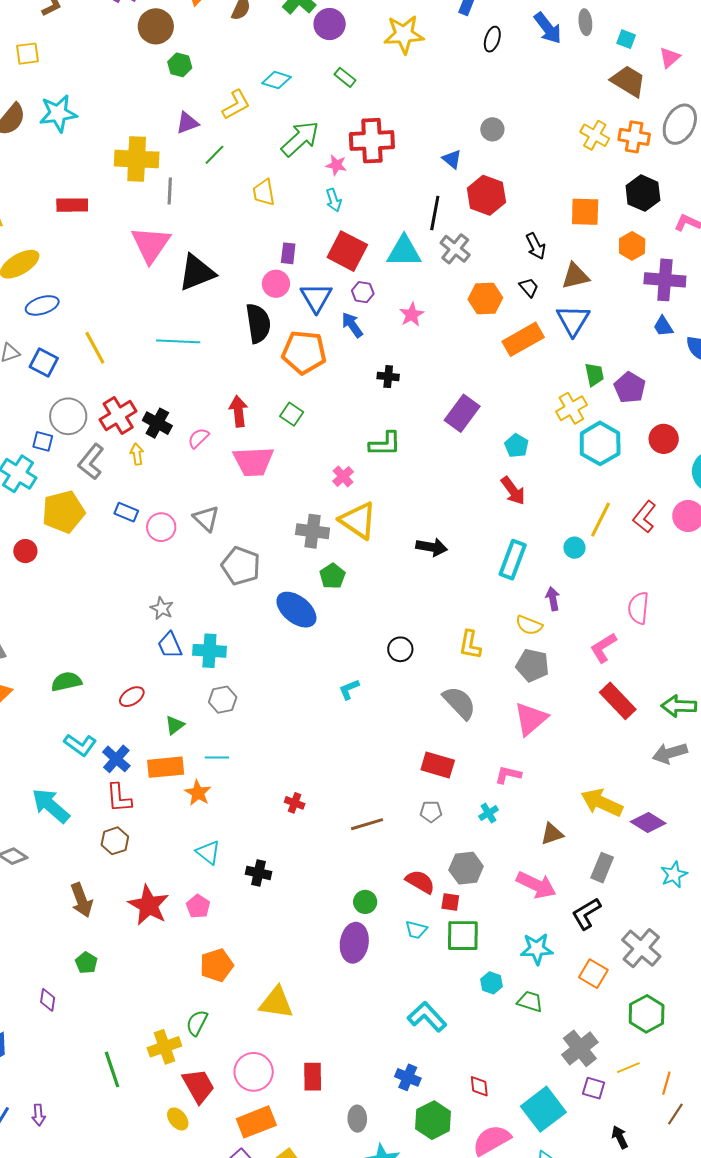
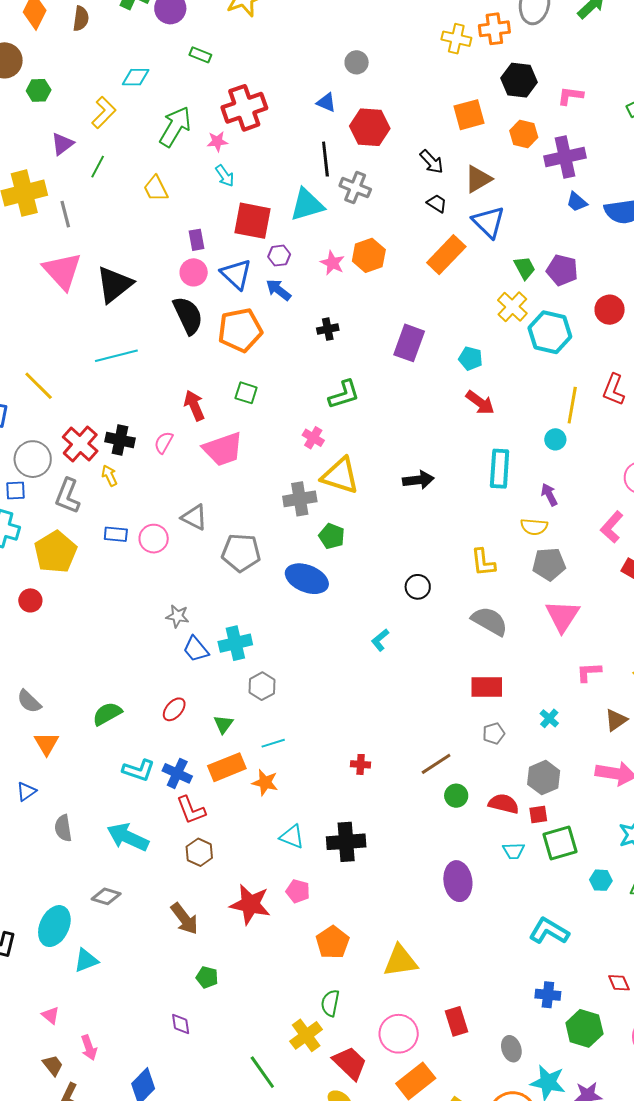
orange hexagon: (485, 299) -> (369, 255), moved
pink L-shape: (508, 775) -> (589, 672), moved
black cross: (258, 873) -> (346, 842), size x1.5
green circle: (365, 902) -> (456, 796), moved

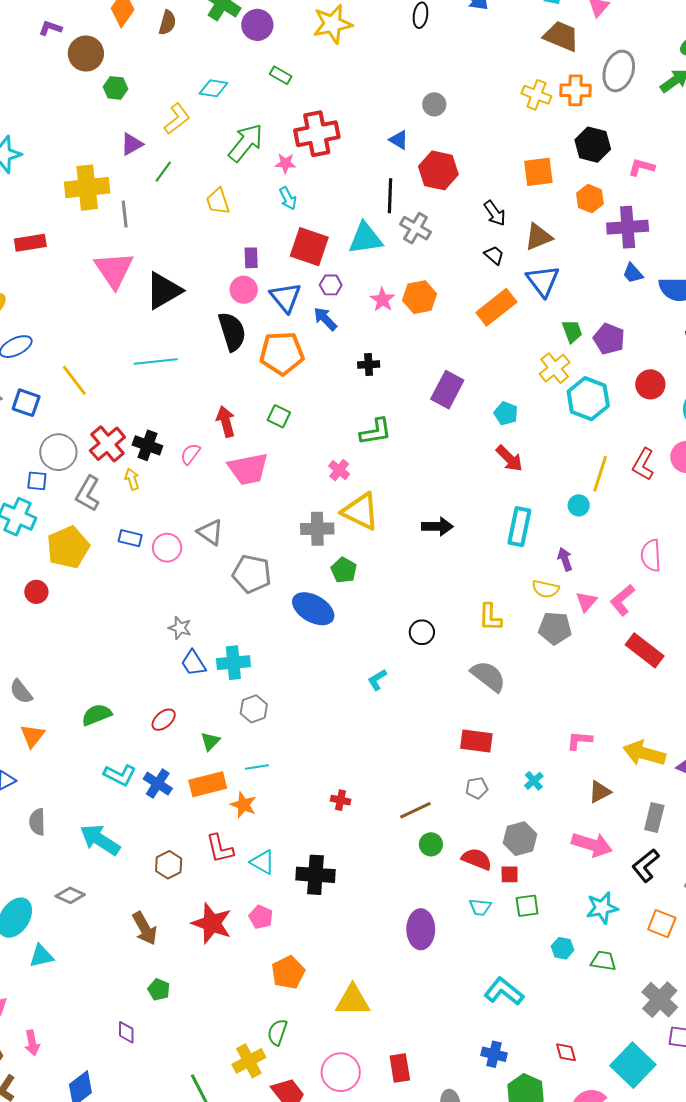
pink triangle: (563, 616) -> (586, 602), moved, size x0.6
red L-shape: (191, 810) -> (220, 848), moved
green square: (560, 843) -> (527, 906), size x0.7

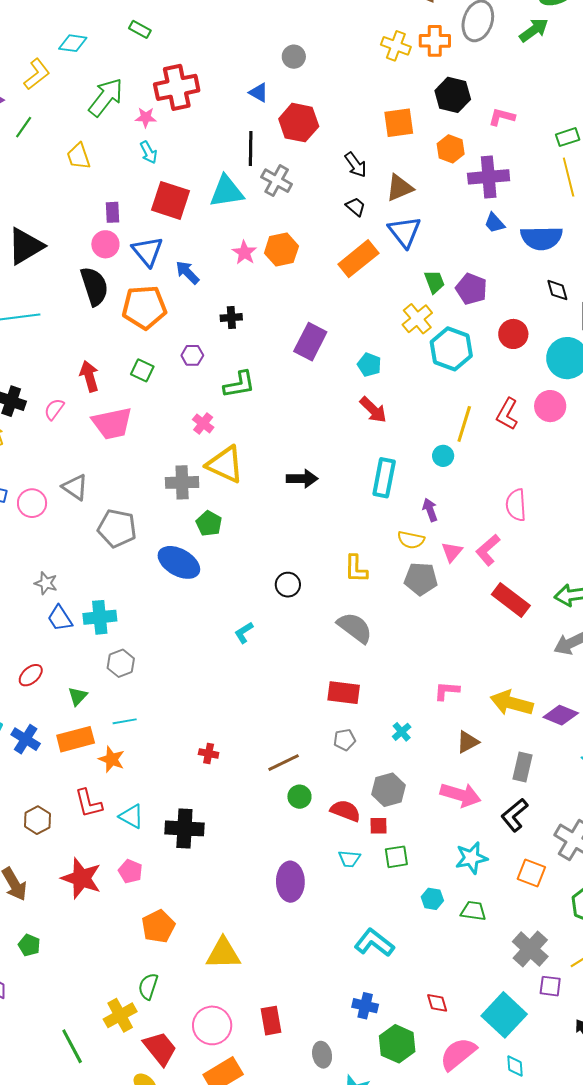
purple hexagon: (331, 285) -> (192, 355), moved

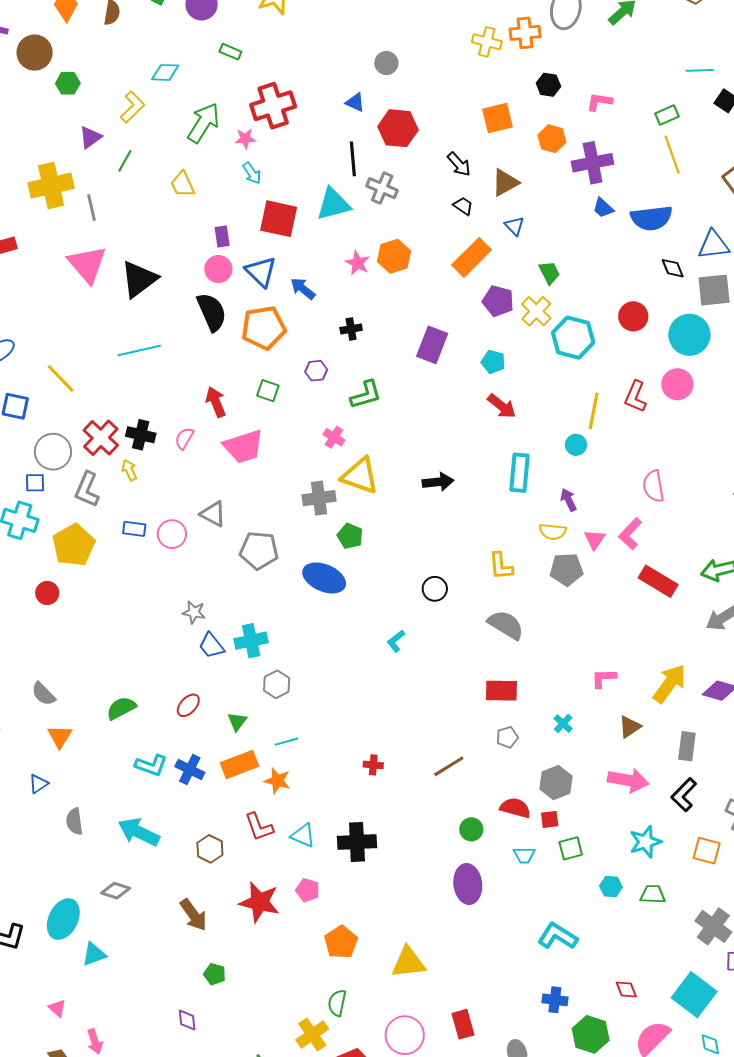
black hexagon: (453, 95) -> (548, 85), size x0.7
blue triangle: (404, 232) -> (515, 226), size x0.6
purple pentagon: (471, 289) -> (498, 301), moved
yellow arrow: (512, 703) -> (670, 684), turned 117
green circle: (299, 797) -> (471, 829), moved

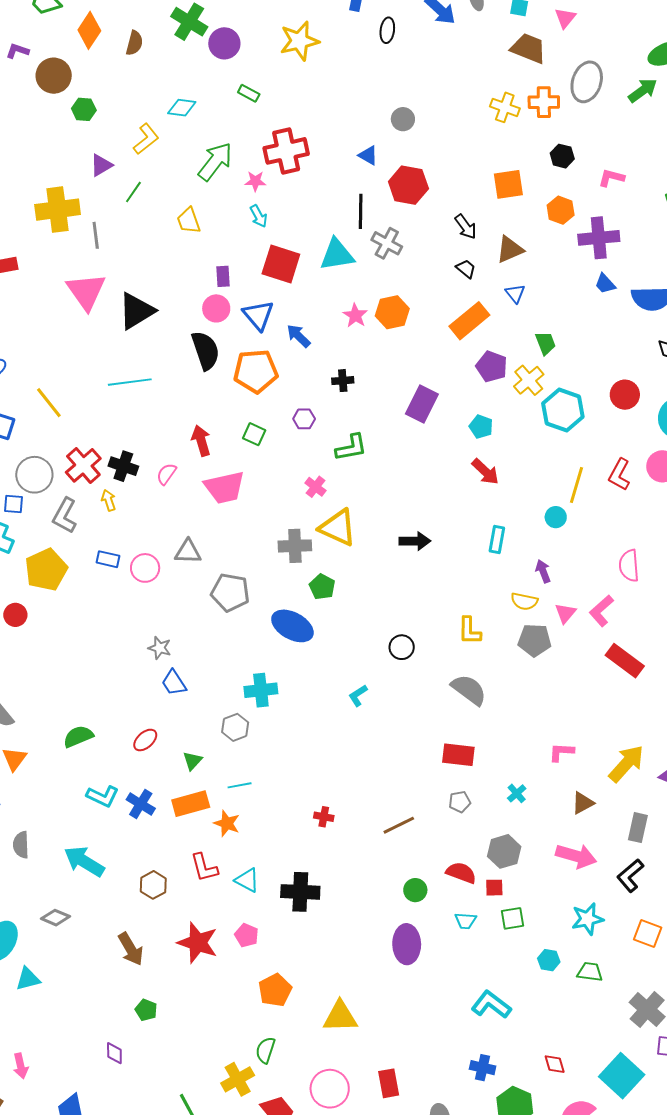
cyan rectangle: (519, 473) -> (497, 540), size x0.7
gray triangle: (213, 514) -> (188, 552), turned -32
cyan cross: (251, 641) -> (261, 690), moved

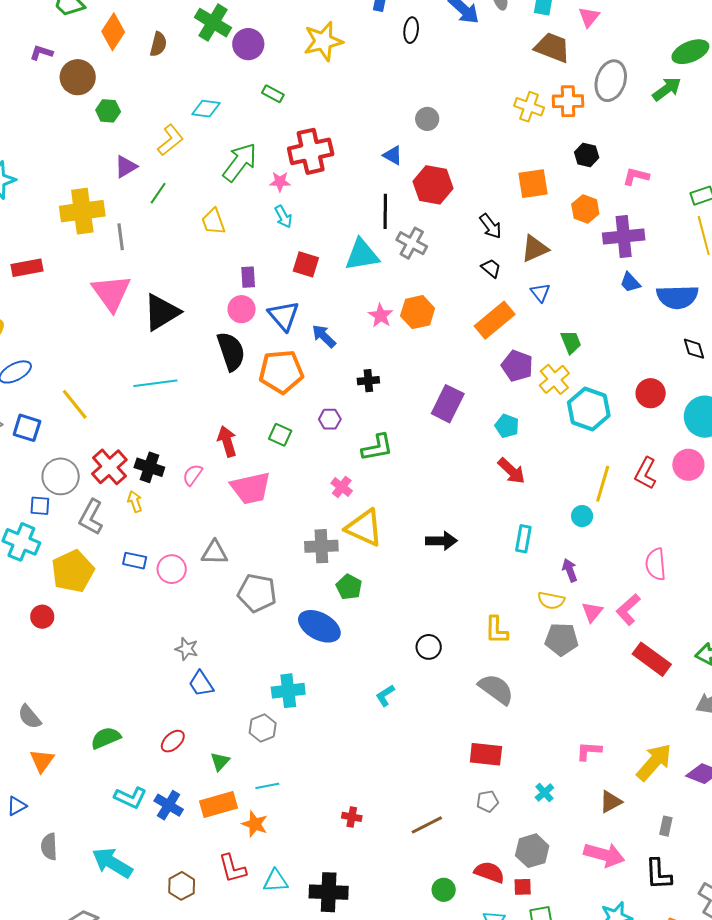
red square: (281, 264) -> (306, 264), size x0.7
gray rectangle: (638, 828) -> (666, 826), size x0.7
black L-shape: (630, 876) -> (658, 874), turned -52
cyan triangle: (247, 880) -> (275, 881), turned -32

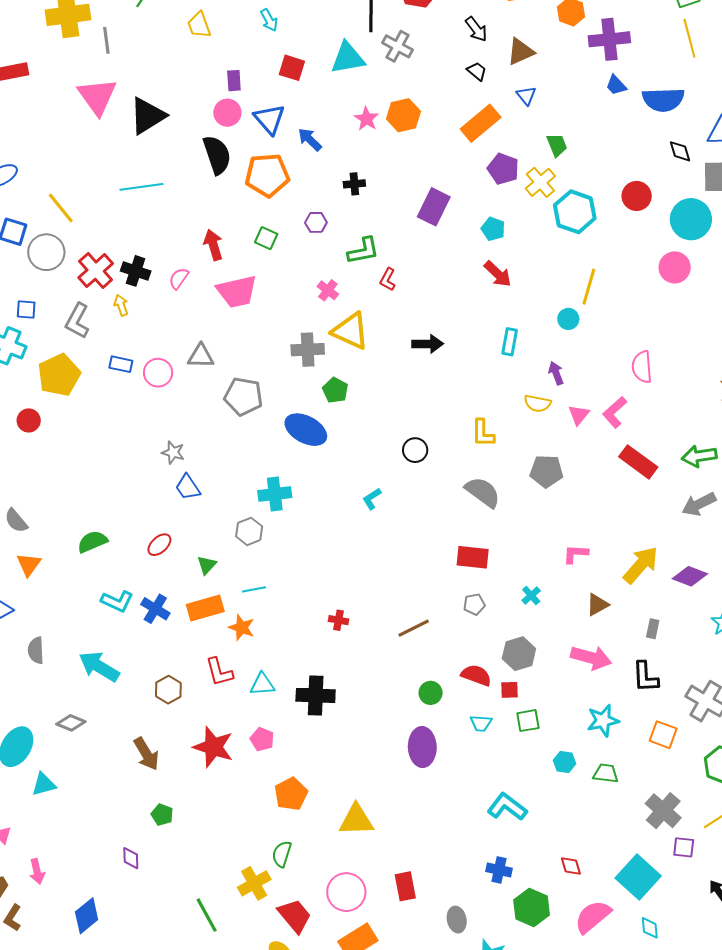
red L-shape: (646, 473) -> (388, 279), moved, size x0.7
gray circle: (61, 476) -> (46, 252), moved
gray pentagon: (562, 639) -> (546, 471), moved

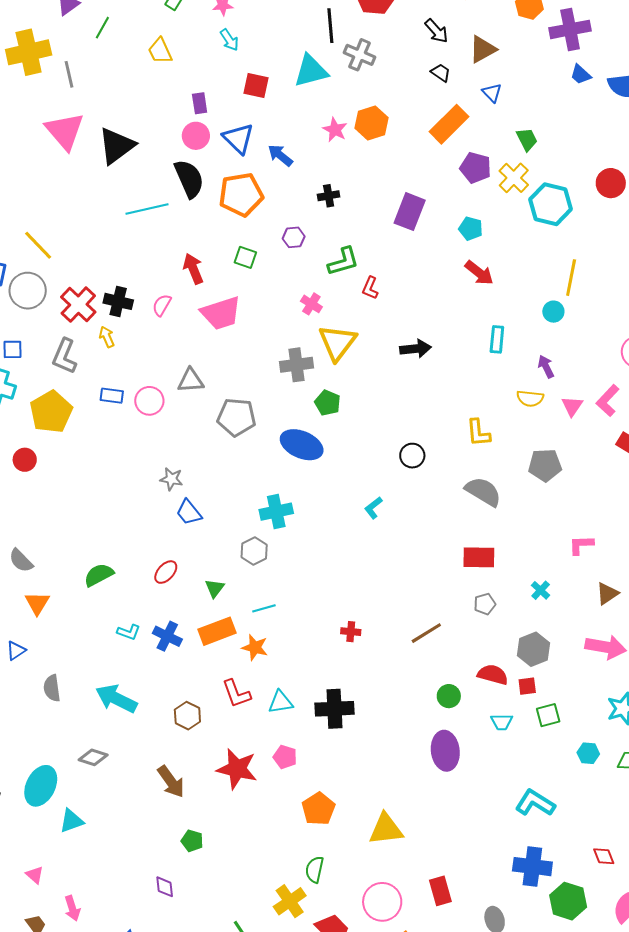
cyan line: (141, 187) -> (147, 209), moved
yellow triangle: (350, 331) -> (337, 343), turned 48
cyan L-shape: (117, 601) -> (129, 632), size x0.7
blue cross: (499, 870) -> (532, 867), size x1.5

